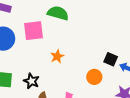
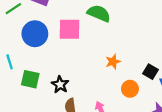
orange star: (57, 56) -> (113, 62), moved

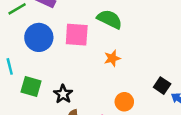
orange star: (113, 62) -> (112, 58), moved
orange circle: (130, 89) -> (124, 102), moved

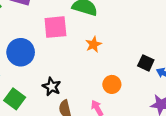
blue circle: (39, 37) -> (21, 52), moved
green square: (31, 86) -> (15, 99), moved, turned 30

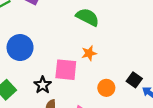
pink square: (55, 27) -> (66, 70), moved
orange circle: (112, 84) -> (106, 88), moved

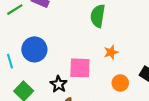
green semicircle: (88, 17) -> (98, 16), turned -105
orange star: (89, 53) -> (111, 52), moved

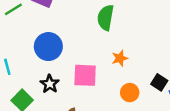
blue circle: (34, 49) -> (48, 47), moved
black star: (59, 84) -> (50, 84), moved

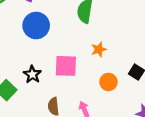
blue circle: (48, 47) -> (36, 25), moved

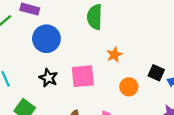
black star: (32, 74) -> (48, 78), moved

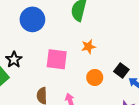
black star: (48, 78) -> (14, 60), moved

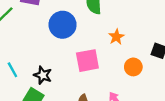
blue circle: (32, 19) -> (63, 25), moved

